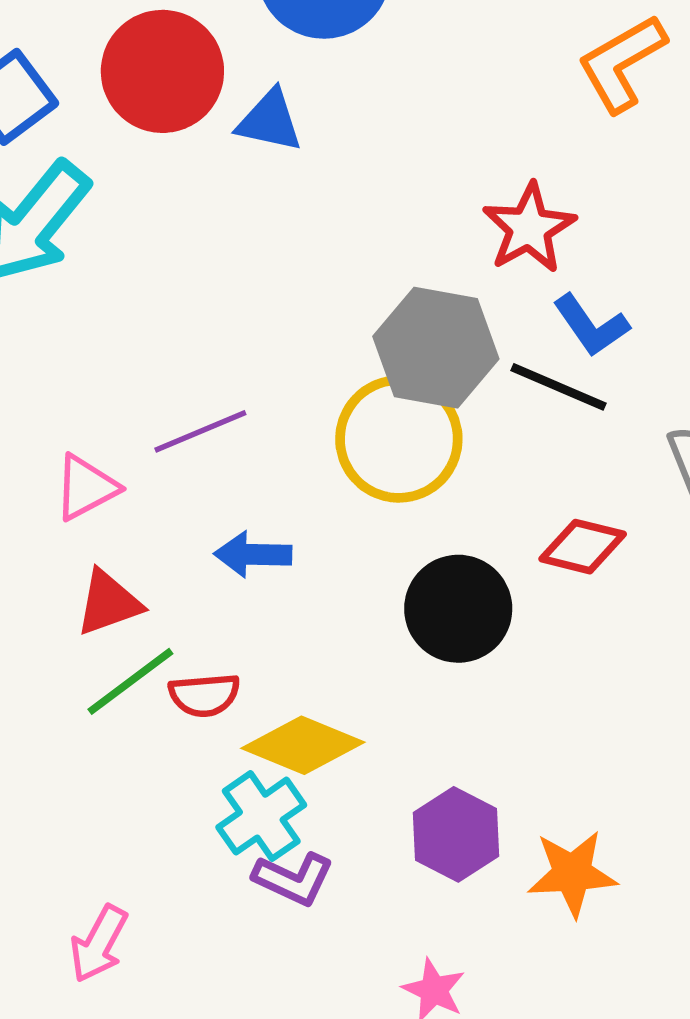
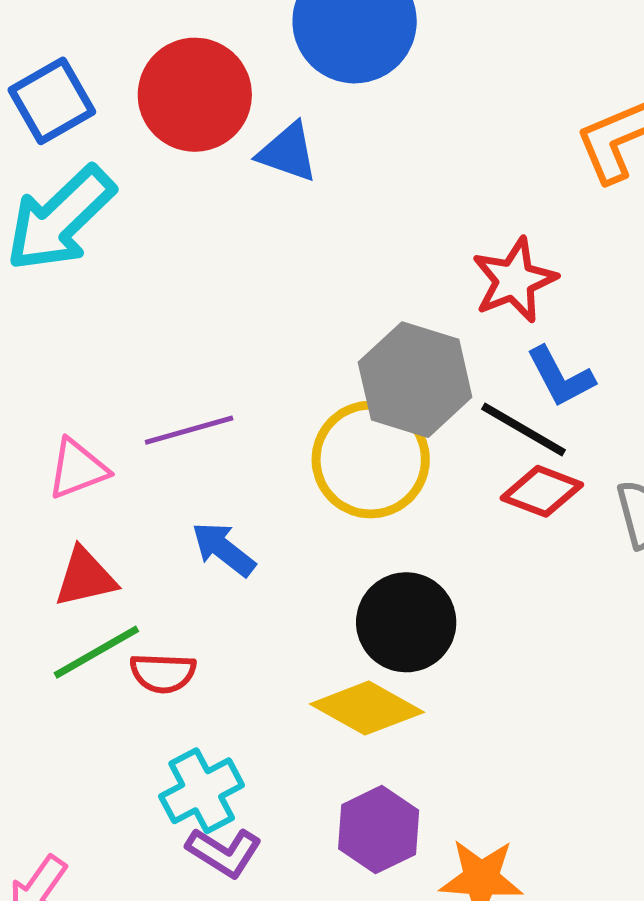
red diamond: (583, 547) -> (542, 491), moved
blue arrow: (253, 554) -> (223, 549), turned 30
yellow diamond: (303, 745) -> (367, 708), moved

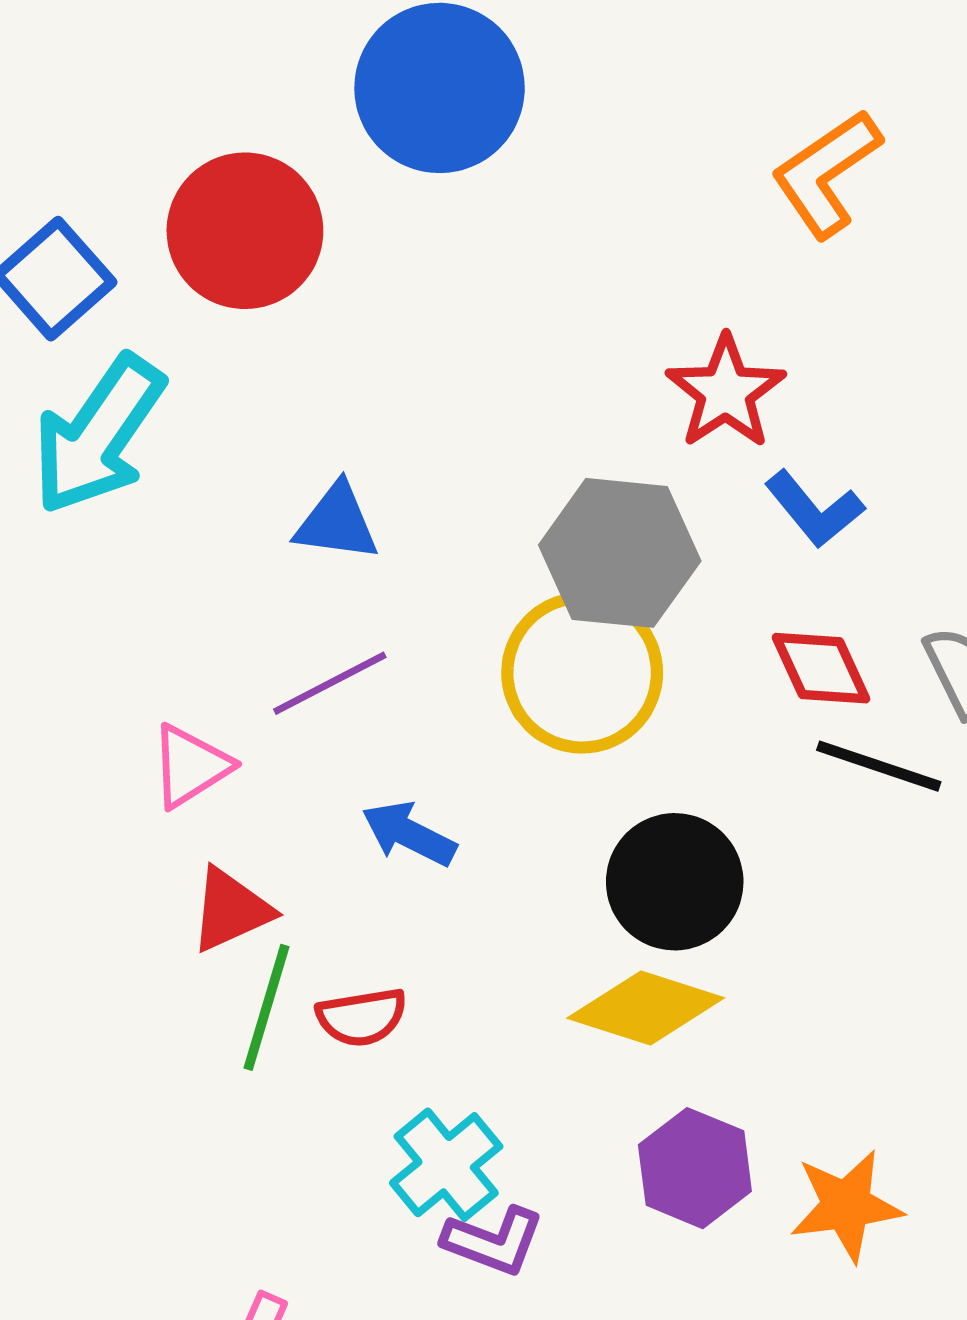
blue triangle: (288, 152) -> (337, 522), moved
black line: (523, 430) -> (879, 766), moved
red diamond: (542, 491) -> (821, 668), turned 56
green line: (96, 652) -> (266, 1007), turned -32

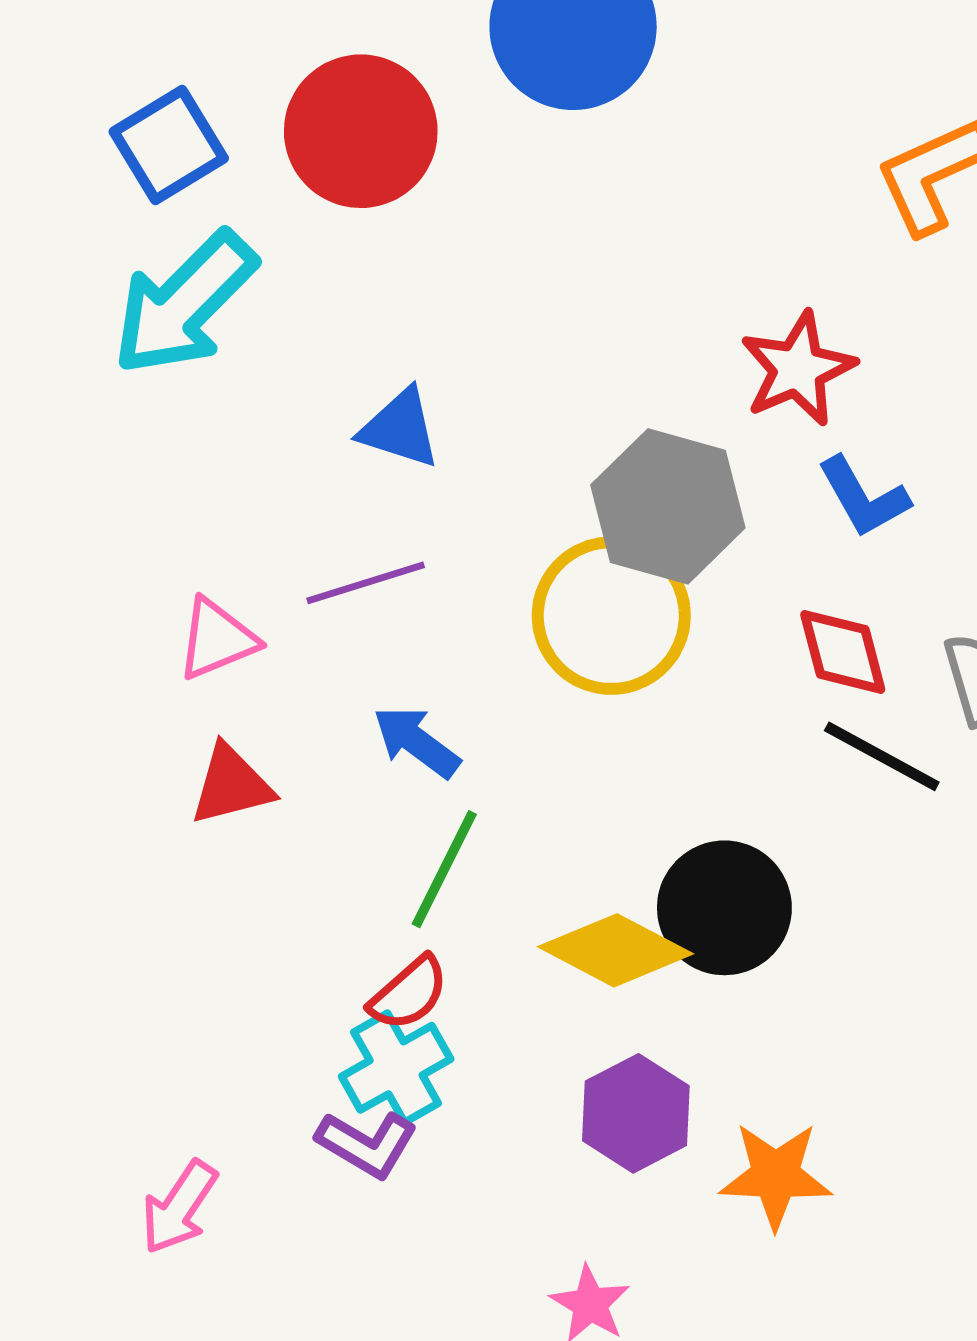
black circle: (675, 882) -> (724, 908), moved
green line: (266, 1007) -> (444, 869), moved
red semicircle: (362, 1017) -> (409, 993), moved, turned -42
purple L-shape: (493, 1241) -> (367, 1144), moved

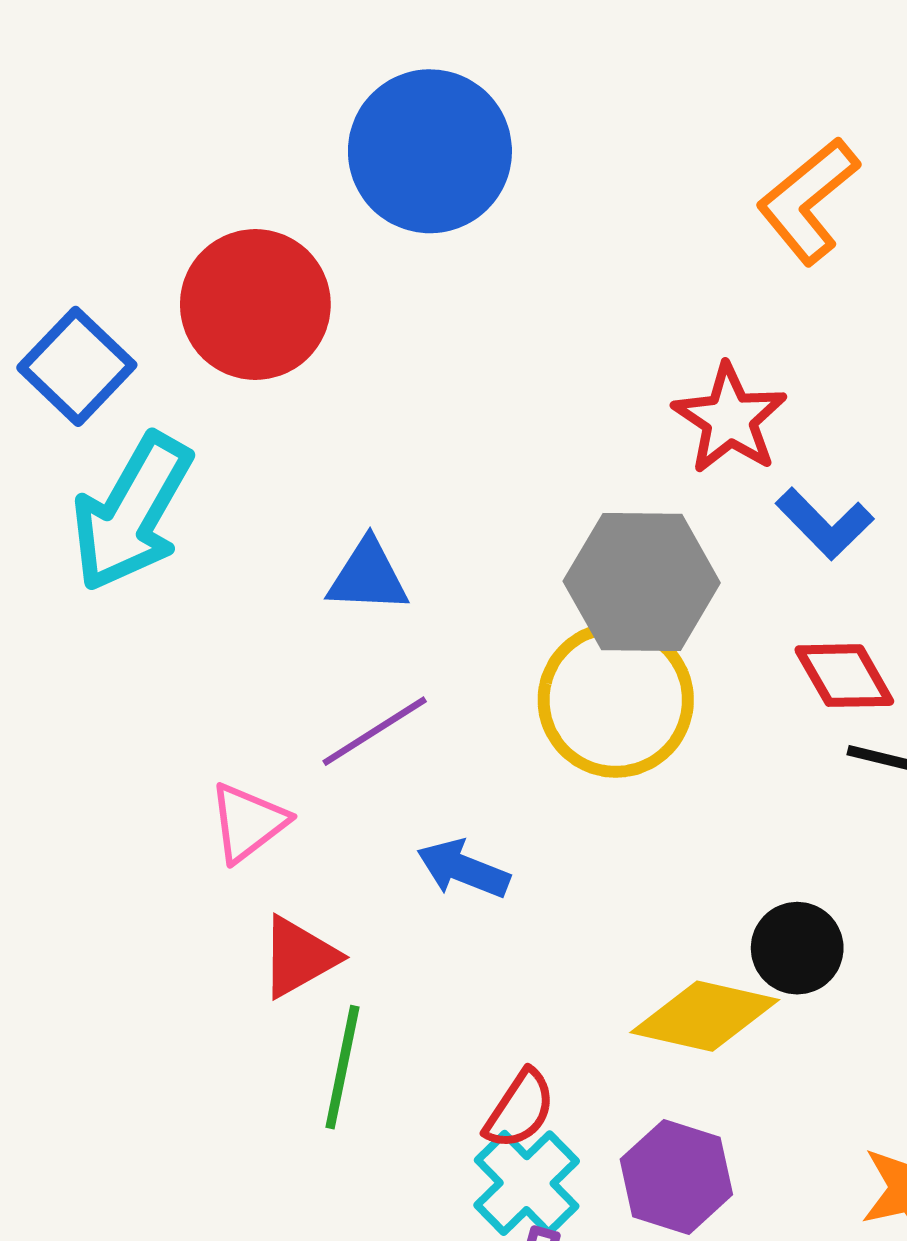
green line: (444, 869) -> (342, 1067), moved
black circle: (724, 908) -> (797, 948), size x0.7
purple hexagon: (636, 1113) -> (676, 1177), moved

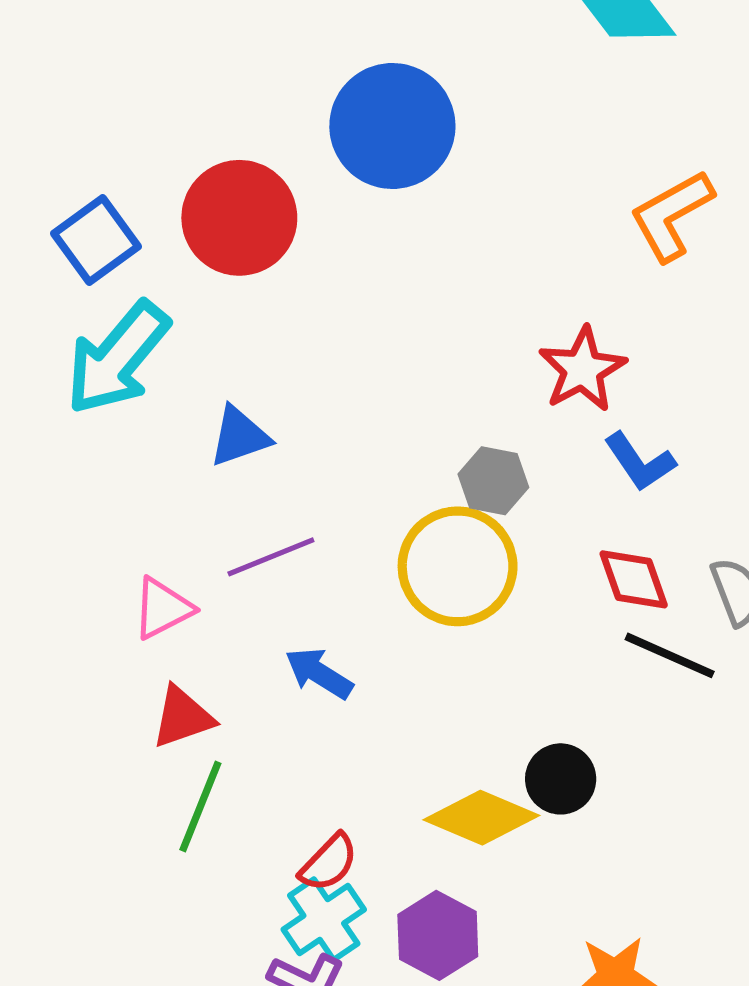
blue triangle: (368, 576) -> (239, 436), moved, turned -32
gray hexagon: (642, 582) -> (493, 481), size x0.6

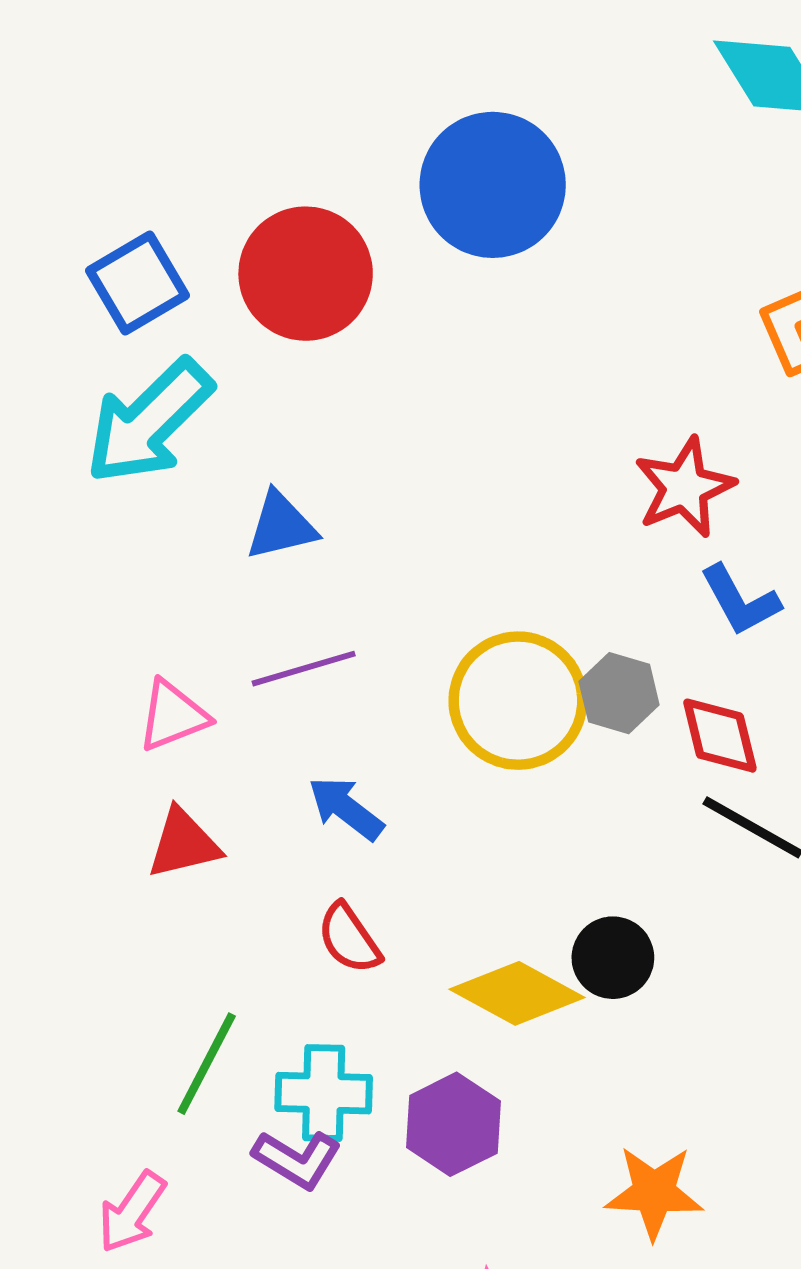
gray hexagon: (493, 481) -> (619, 693), moved
green line: (200, 806) -> (207, 1064), moved
red semicircle: (329, 863) -> (349, 938), moved, turned 96
cyan cross: (324, 919) -> (324, 1093), turned 30

